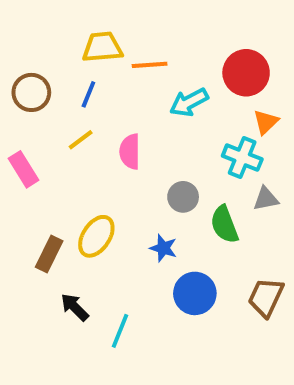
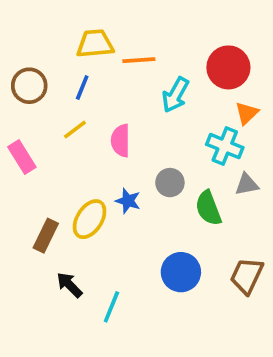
cyan arrow: (189, 102) -> (175, 95), turned -33
blue star: (163, 248) -> (128, 201), moved

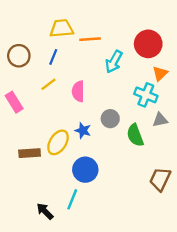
brown rectangle: (46, 236) -> (30, 153), turned 60
blue circle: (181, 272) -> (85, 170), moved
black arrow: (69, 285) -> (45, 211), moved

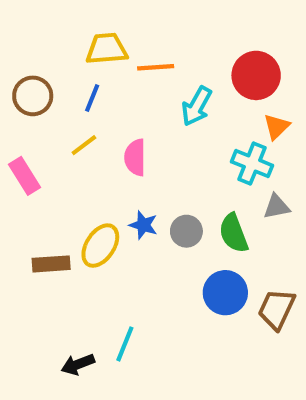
gray circle: (110, 119) -> (186, 231), moved
blue circle: (85, 170) -> (225, 293), moved
black arrow: (45, 211) -> (78, 364), turned -66

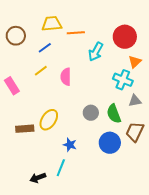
brown circle: (33, 96) -> (16, 36), moved
blue line: (92, 98) -> (45, 48), turned 32
blue star: (143, 225) -> (70, 145), moved
brown trapezoid: (277, 309) -> (135, 132), moved

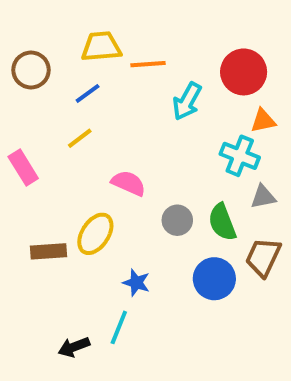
orange triangle: (135, 62) -> (263, 121), turned 32
pink semicircle: (66, 77) -> (129, 183), moved, turned 114

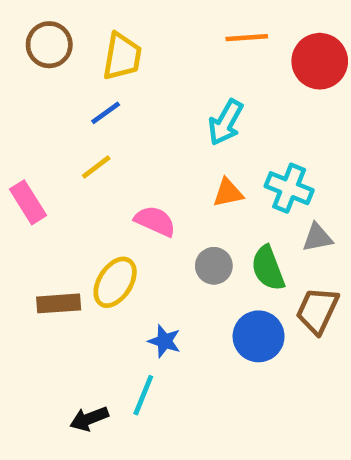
yellow trapezoid: (101, 47) -> (122, 56), turned 105
orange line: (148, 64) -> (247, 38), moved
brown circle: (31, 70) -> (49, 45), moved
red circle: (244, 72) -> (320, 61), moved
orange triangle: (263, 121) -> (228, 193), moved

